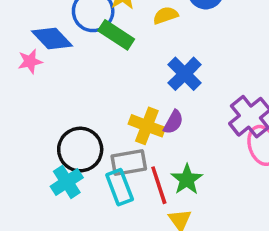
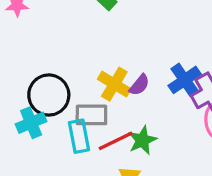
blue cross: (185, 74) -> (185, 80), moved
red line: (159, 185) -> (116, 141), turned 72

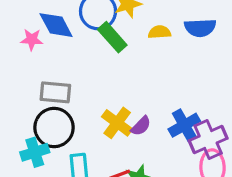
gray rectangle: (91, 115) -> (55, 92), moved

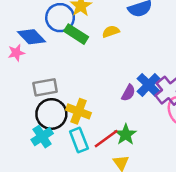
yellow semicircle: (159, 32) -> (111, 32), moved
yellow cross: (117, 123) -> (79, 111), moved
purple semicircle: (141, 126) -> (128, 93), moved

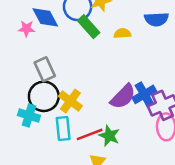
gray rectangle: (45, 87) -> (45, 69), turned 60
purple semicircle: (128, 93) -> (123, 97), size x1.6
green star: (126, 135) -> (109, 136), turned -30
cyan cross: (42, 137) -> (29, 115), turned 35

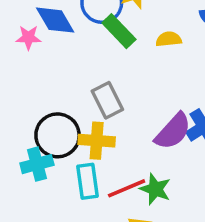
gray rectangle: (45, 69) -> (107, 100), moved
yellow cross: (70, 101) -> (97, 141), turned -30
cyan cross: (29, 115) -> (37, 164), turned -30

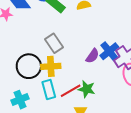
purple semicircle: (173, 131) -> (92, 56), size x0.7
cyan cross: (37, 164) -> (20, 100), moved

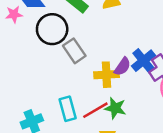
black circle: (29, 66) -> (52, 29), moved
yellow cross: (51, 66) -> (106, 75), moved

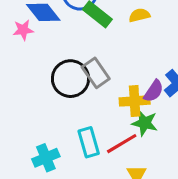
black circle: (52, 29) -> (71, 79), moved
green star: (115, 108) -> (145, 123), moved

